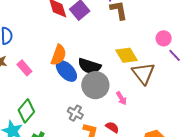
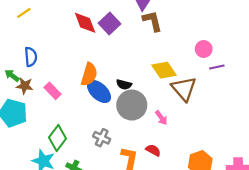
purple line: (175, 55) -> (217, 67), turned -56
black semicircle: (89, 66) -> (124, 85), size x0.6
gray cross: (75, 113) -> (102, 138), moved

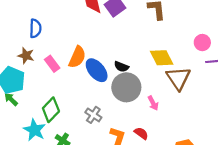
orange semicircle: (89, 74) -> (77, 57), moved
green arrow: (12, 76) -> (11, 99), moved

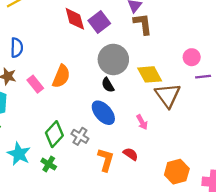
black semicircle: (121, 67) -> (108, 85), turned 40
blue ellipse: (97, 70) -> (103, 113), moved
gray circle: (126, 87) -> (113, 59), moved
green diamond: (51, 110) -> (54, 134), moved

